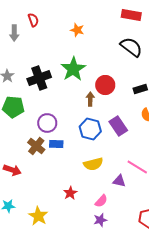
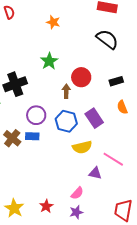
green star: (73, 69) -> (49, 61), size x0.7
black cross: (39, 78) -> (15, 84), moved
purple circle: (47, 123) -> (36, 115), moved
yellow semicircle: (93, 164) -> (82, 147), moved
red star: (70, 193) -> (46, 206), moved

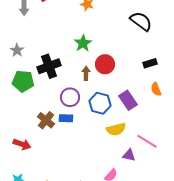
red circle: (81, 77) -> (105, 64), moved
brown arrow: (66, 91) -> (86, 73), moved

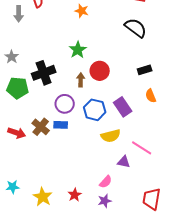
red arrow: (22, 144) -> (17, 133), moved

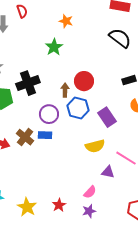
green star: (78, 50) -> (54, 47), moved
blue hexagon: (95, 110) -> (78, 108), moved

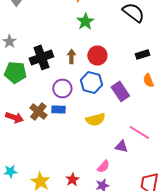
green star: (54, 47) -> (85, 21), moved
brown arrow: (65, 90) -> (71, 56), moved
yellow semicircle: (95, 146) -> (95, 119), moved

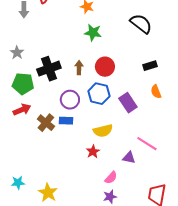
green star: (85, 21) -> (93, 33), turned -30
red arrow: (14, 117) -> (22, 110), moved, turned -42
red star: (72, 179) -> (93, 152), moved

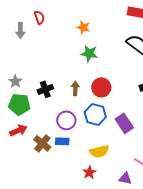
gray star: (17, 53) -> (15, 81), moved
black cross: (49, 69) -> (45, 89), size x0.7

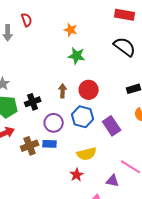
black cross: (45, 89) -> (33, 102), moved
brown cross: (42, 143) -> (30, 146), turned 30

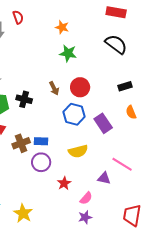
brown arrow: (63, 91) -> (54, 88), turned 152
black cross: (33, 102) -> (24, 99), turned 35
purple circle: (54, 123) -> (41, 162), moved
red star: (77, 175) -> (64, 183), moved

